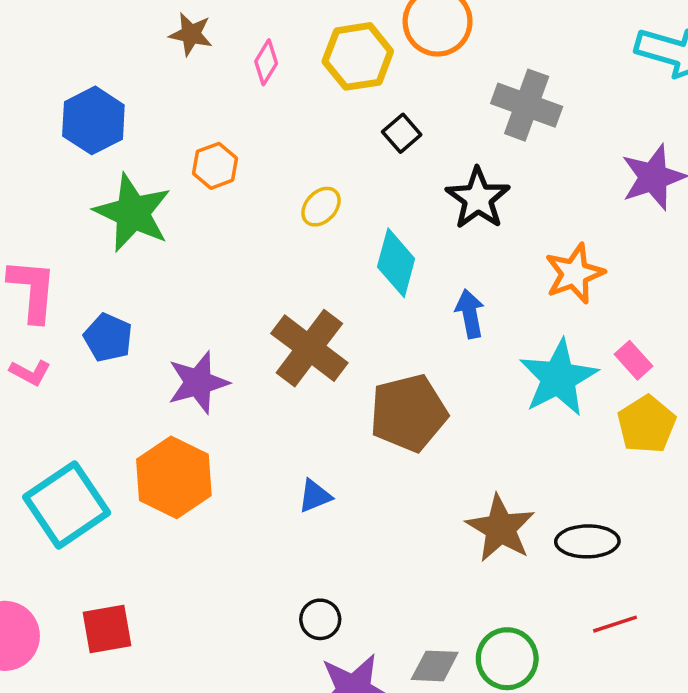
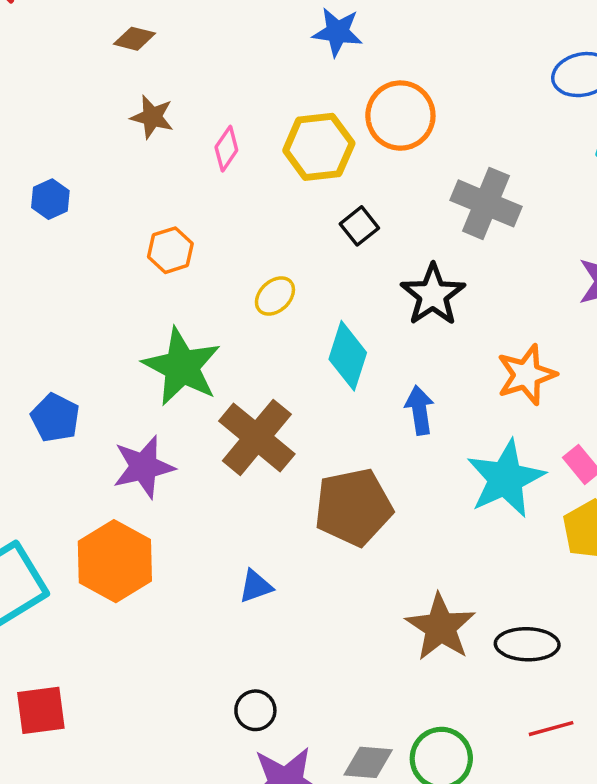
blue hexagon: (93, 120) -> (50, 199), size x0.6
green star: (133, 213) -> (182, 367), moved

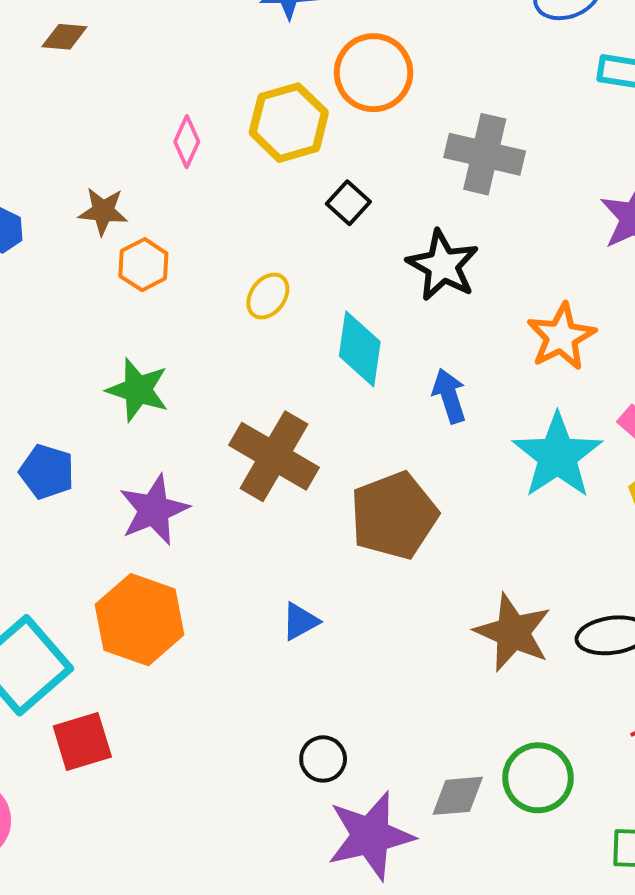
brown star: (152, 117) -> (103, 211), moved
green star: (182, 367) -> (138, 390), moved, size x0.7
red square: (41, 710) -> (82, 741), moved

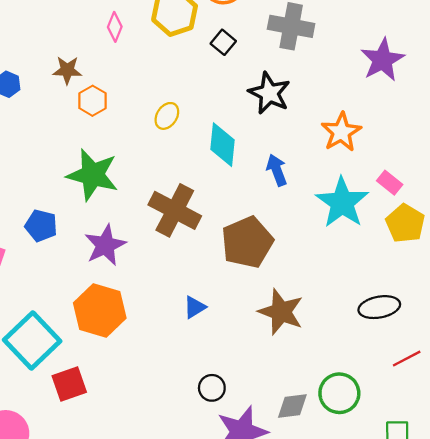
black square: (348, 203) -> (223, 42), moved
green star: (138, 390) -> (93, 175), size x1.4
brown star: (513, 632) -> (281, 312), moved

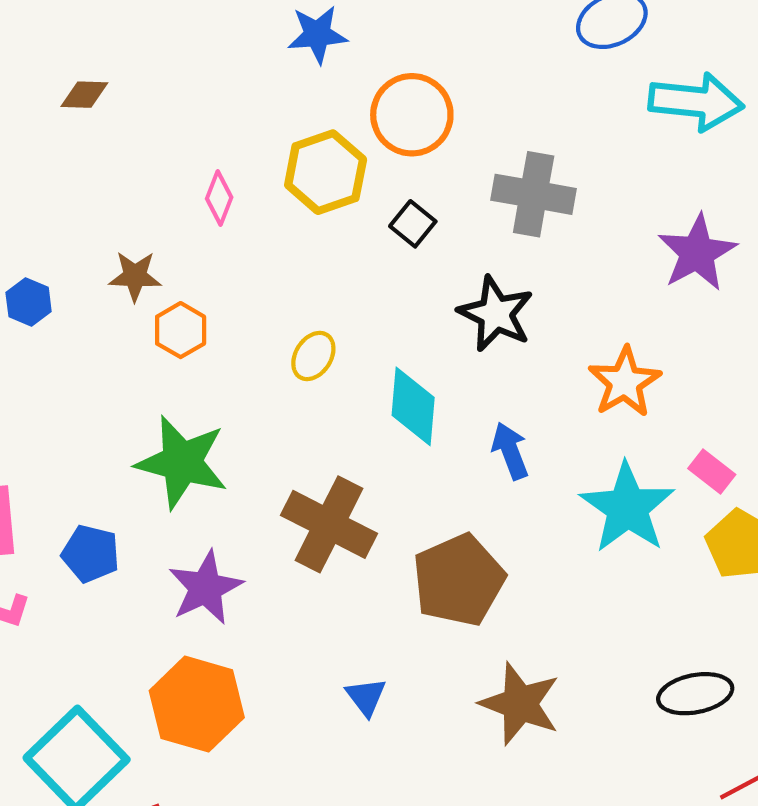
blue triangle: (195, 307) -> (366, 697), turned -35

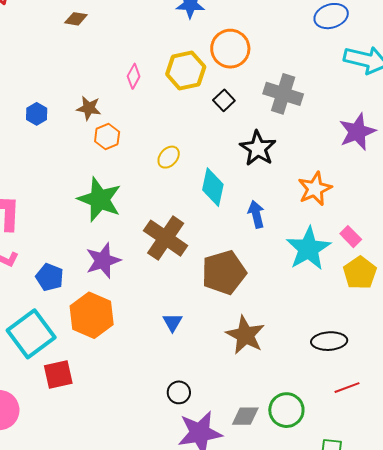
blue pentagon: (91, 554) -> (50, 277), moved

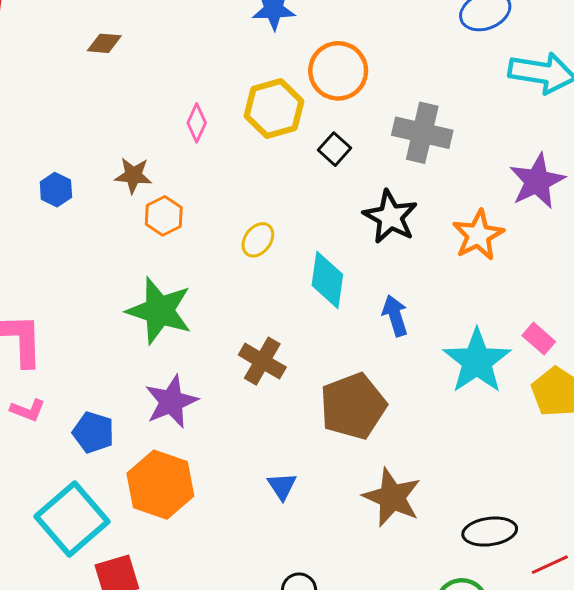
orange star: (315, 189) -> (478, 235), moved
brown cross: (166, 238) -> (262, 361), size x0.7
black ellipse: (329, 341) -> (490, 532), moved

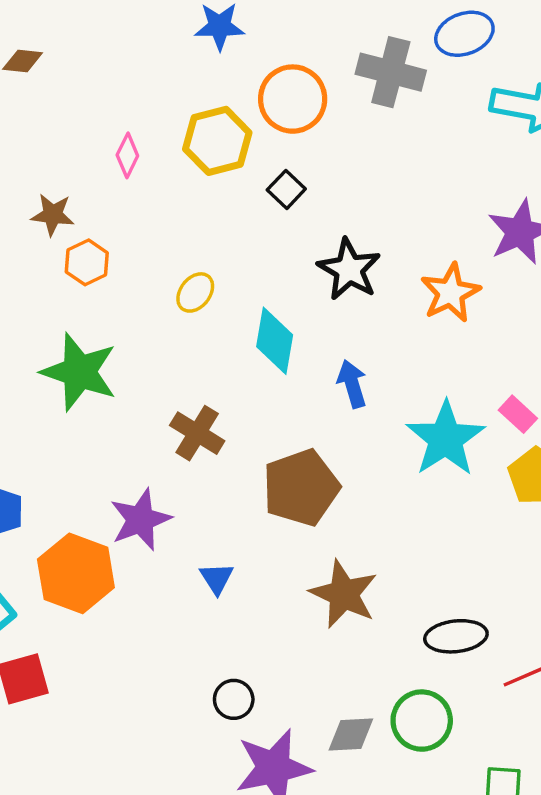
gray cross: (422, 133) -> (391, 72), moved
purple star: (171, 402) -> (140, 520), moved

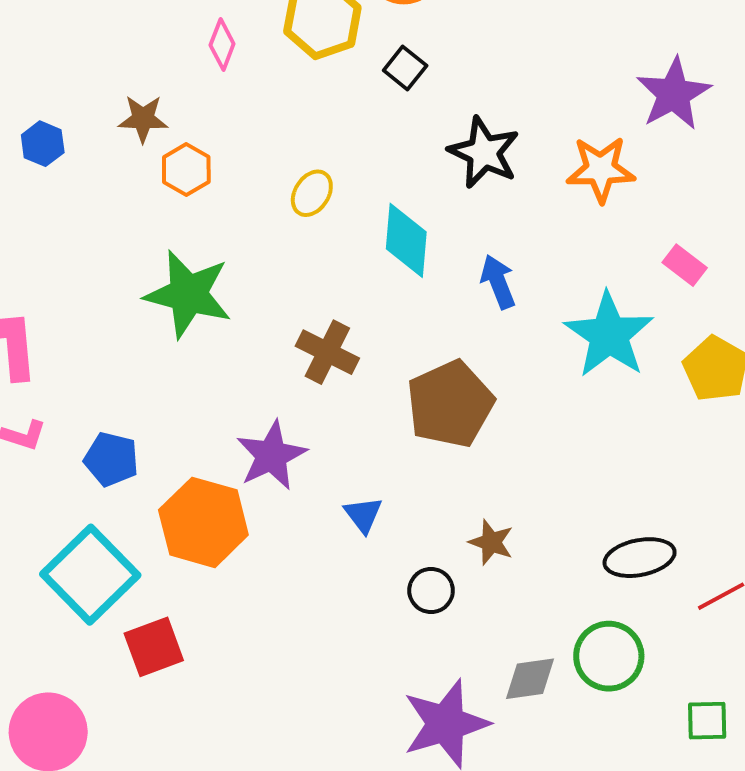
orange star: (450, 293) -> (601, 169), turned 30
pink rectangle: (518, 414) -> (685, 265), moved
brown star: (344, 594) -> (491, 542), moved, size x0.6
black circle: (234, 699) -> (431, 590), moved

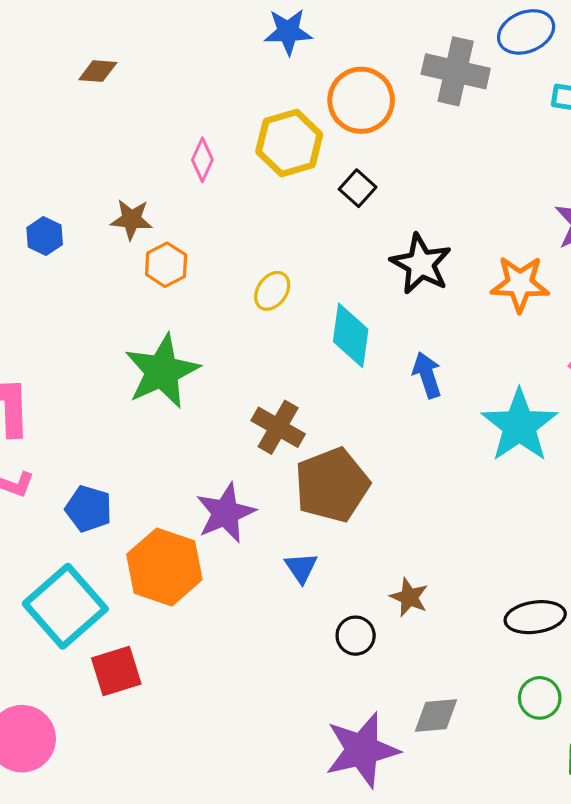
green star: (188, 294) -> (162, 371), turned 30
brown pentagon: (450, 404) -> (332, 485), moved
green circle: (609, 656) -> (540, 698), moved, size x0.7

